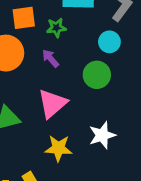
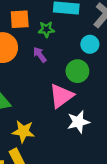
pink triangle: (52, 104) -> (61, 96), moved
yellow star: (58, 148) -> (23, 131), moved

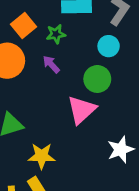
orange square: (20, 19) -> (23, 26), turned -30
white star: (78, 122) -> (121, 149), moved

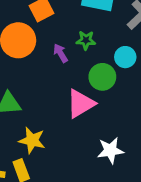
green star: (56, 34) -> (86, 40), moved
cyan circle: (109, 46) -> (125, 57), moved

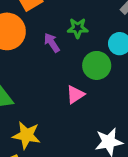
pink triangle: (81, 104) -> (75, 94), size x0.6

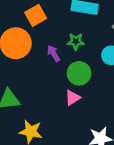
green circle: (97, 65) -> (79, 73), moved

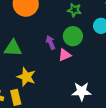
purple arrow: (54, 53) -> (51, 42), moved

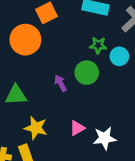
green star: (74, 10) -> (98, 45), moved
pink triangle: (65, 55) -> (77, 128), moved

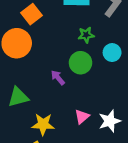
cyan circle: (119, 56) -> (112, 53), moved

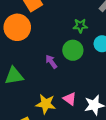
pink triangle: (82, 117) -> (70, 99), turned -48
yellow star: (43, 124) -> (46, 104), moved

